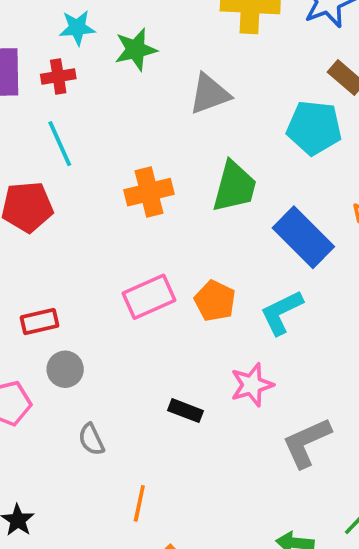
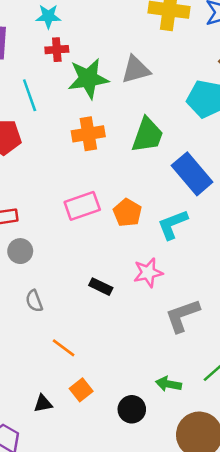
green star: (136, 50) -> (88, 78), moved, size x1.4
red cross: (58, 77) -> (57, 50), moved
orange line: (139, 503) -> (64, 348), turned -70

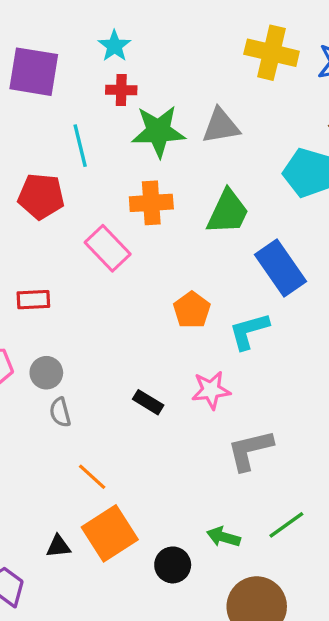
cyan star: (48, 16) -> (114, 46), turned 30
pink rectangle: (82, 206) -> (108, 248), moved, turned 60
gray circle: (20, 251) -> (46, 373), moved
orange square: (81, 390) -> (110, 533), size x1.8

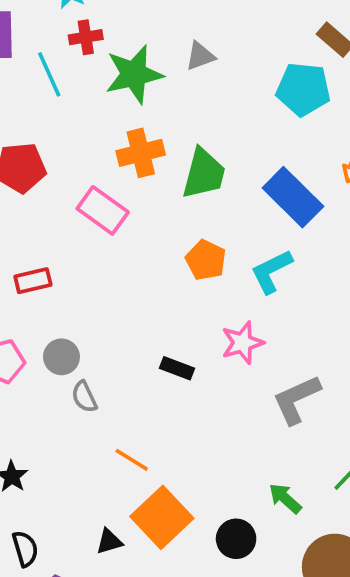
gray triangle: (221, 126) -> (200, 56), size x0.7
cyan line: (80, 146) -> (49, 74), moved
green trapezoid: (228, 212) -> (204, 174), moved
green arrow: (223, 537) -> (285, 498), turned 36

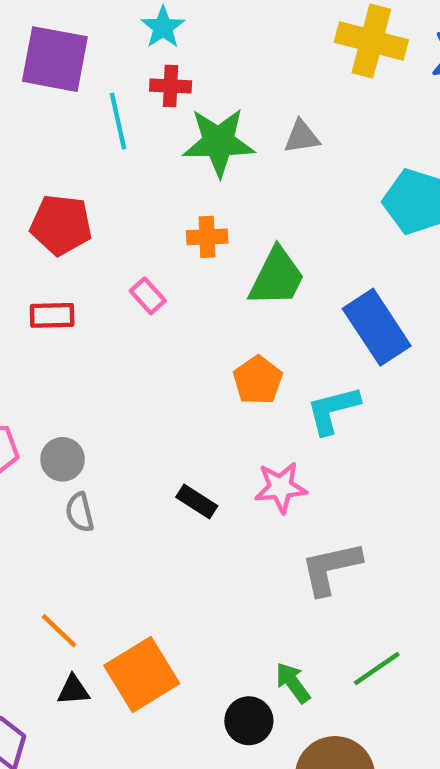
orange cross: (141, 153) -> (207, 237), size x0.7
pink rectangle: (103, 210) -> (148, 296), size x0.6
red rectangle: (33, 281) -> (52, 315), moved
orange line: (132, 460) -> (59, 631), moved
black circle: (236, 539) -> (249, 721), moved

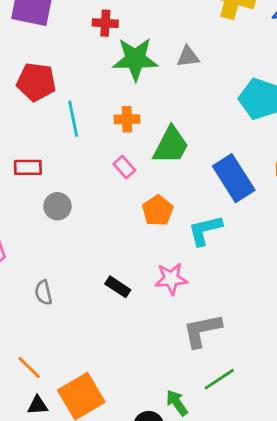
cyan line: (118, 121) -> (73, 119), moved
red pentagon: (61, 225) -> (36, 82), moved
pink rectangle: (148, 296) -> (124, 167), moved
gray circle: (63, 459) -> (57, 206), moved
green line: (377, 669) -> (219, 379), moved

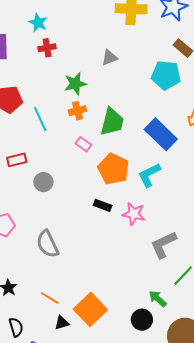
green star: (135, 59) -> (75, 84), moved, size x0.7
orange pentagon: (158, 211) -> (113, 169), size x1.4
pink star: (171, 279) -> (134, 214), turned 30
black rectangle: (118, 287) -> (103, 205), moved
gray semicircle: (43, 293) -> (48, 244), size x1.6

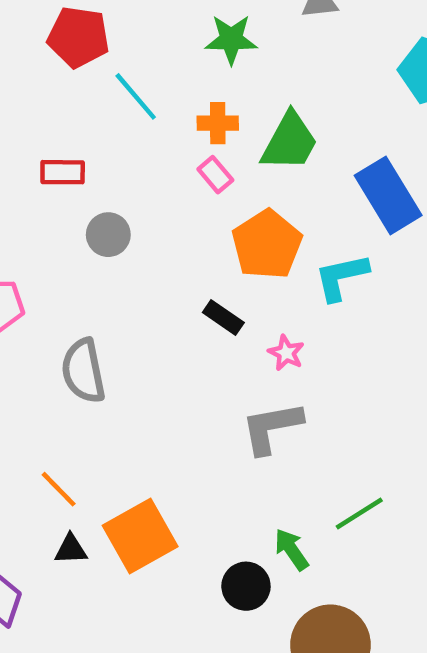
orange cross: (77, 111) -> (218, 123), moved
cyan line: (40, 119) -> (136, 96), turned -30
pink star: (134, 214) -> (286, 353), size x0.7
gray L-shape: (163, 245) -> (272, 428), moved

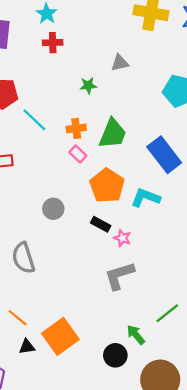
green star: (231, 39) -> (88, 85), moved, size x0.7
gray circle: (108, 235) -> (53, 209), moved
cyan L-shape: (341, 277) -> (146, 198), turned 40
black rectangle: (223, 317) -> (101, 224), moved

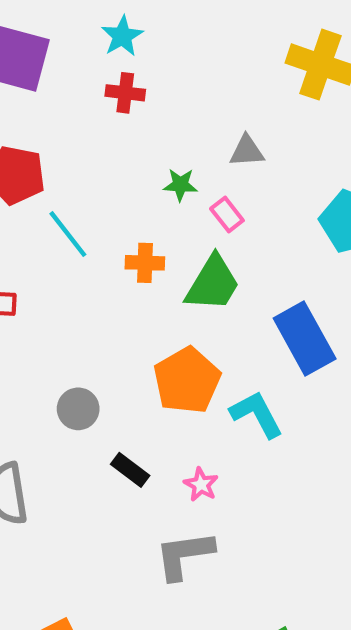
pink rectangle: (78, 154) -> (227, 215), moved
cyan L-shape: (146, 198) -> (257, 414), turned 32
black rectangle: (101, 224) -> (130, 470), moved

